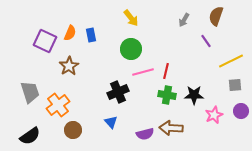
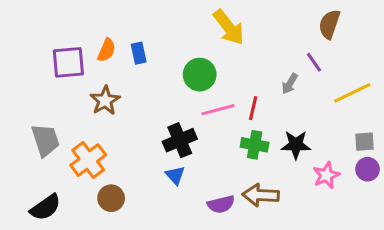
yellow arrow: (131, 18) -> (229, 27), moved, size x1.4
gray arrow: (184, 20) -> (290, 84), moved
purple square: (45, 41) -> (68, 62), turned -30
gray square: (235, 85) -> (364, 142), moved
blue triangle: (111, 122) -> (175, 175), moved

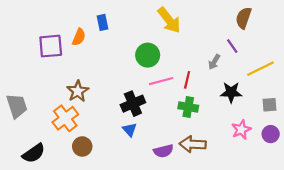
blue rectangle: (139, 53) -> (103, 22), moved
brown star: (105, 100) -> (78, 91), moved
gray trapezoid: (45, 140) -> (17, 106), moved
black star: (296, 145) -> (231, 92), moved
purple circle: (368, 169) -> (271, 134), moved

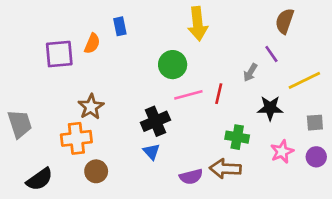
yellow arrow: (169, 20) -> (198, 24), turned 32
green cross: (188, 107) -> (237, 137), moved
orange cross: (65, 118) -> (76, 138), turned 30

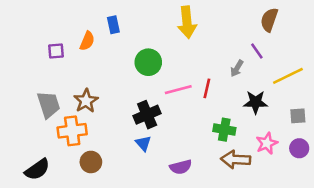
purple square: (59, 54) -> (56, 51), size x0.6
green circle: (173, 65) -> (148, 62), moved
gray trapezoid: (20, 124) -> (48, 105), moved
brown arrow: (225, 169) -> (236, 159), moved

